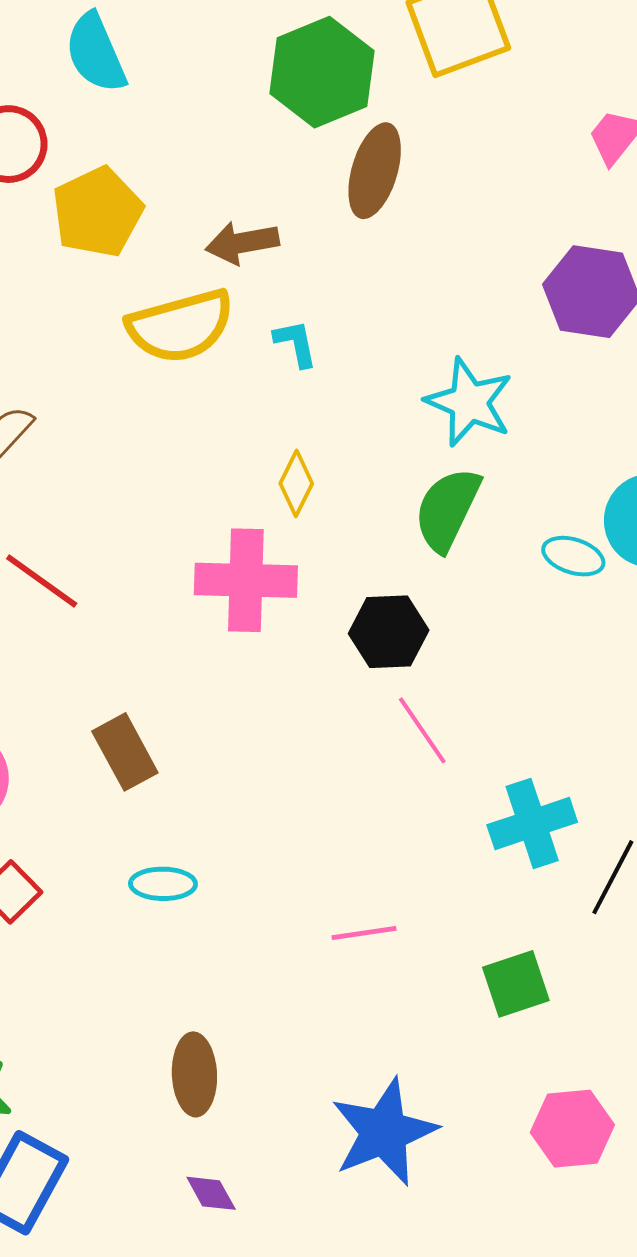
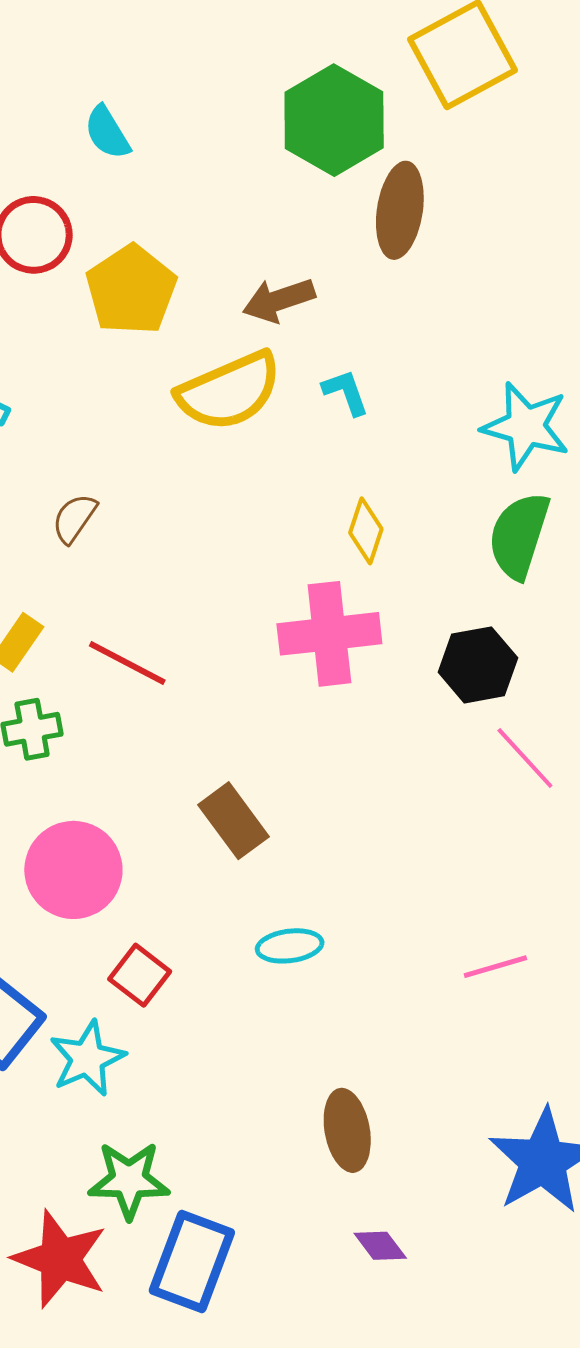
cyan semicircle: (96, 53) -> (107, 132), size x0.7

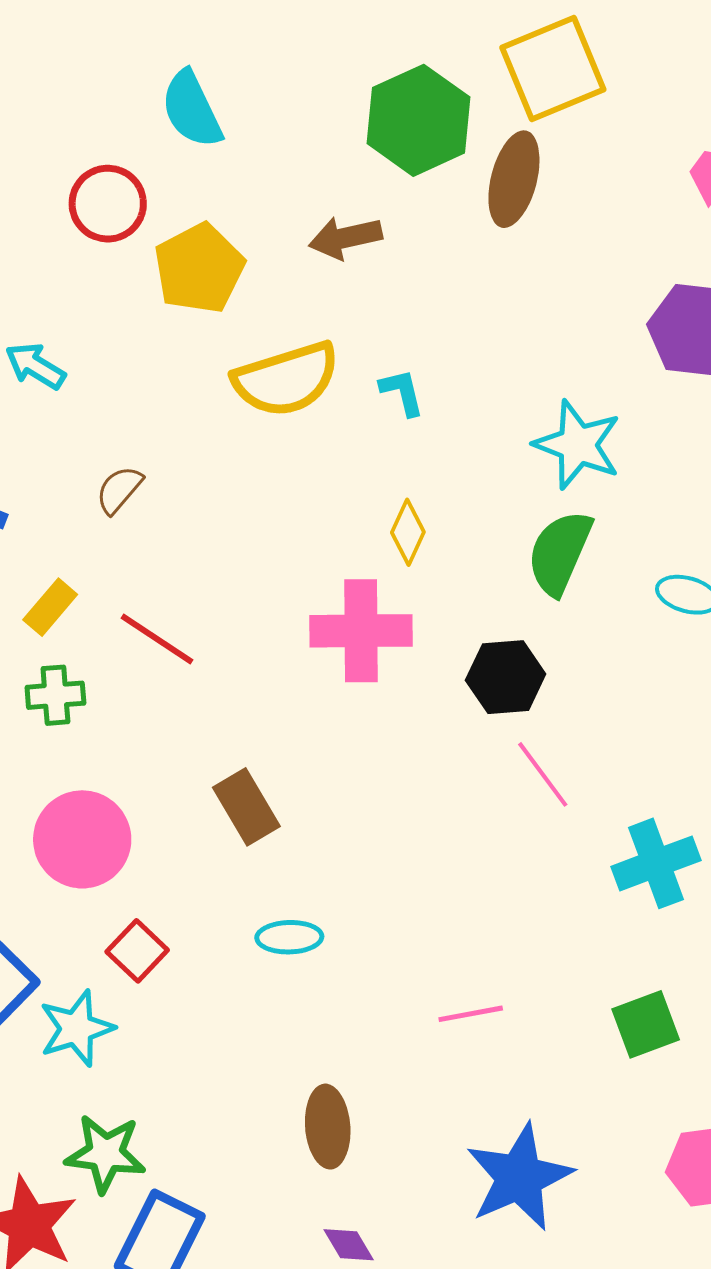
cyan semicircle: (107, 132) -> (192, 109), size x1.4
brown ellipse: (400, 210) -> (514, 179), moved
brown arrow: (279, 300) -> (345, 238), moved
pink line: (495, 967) -> (471, 1014), moved

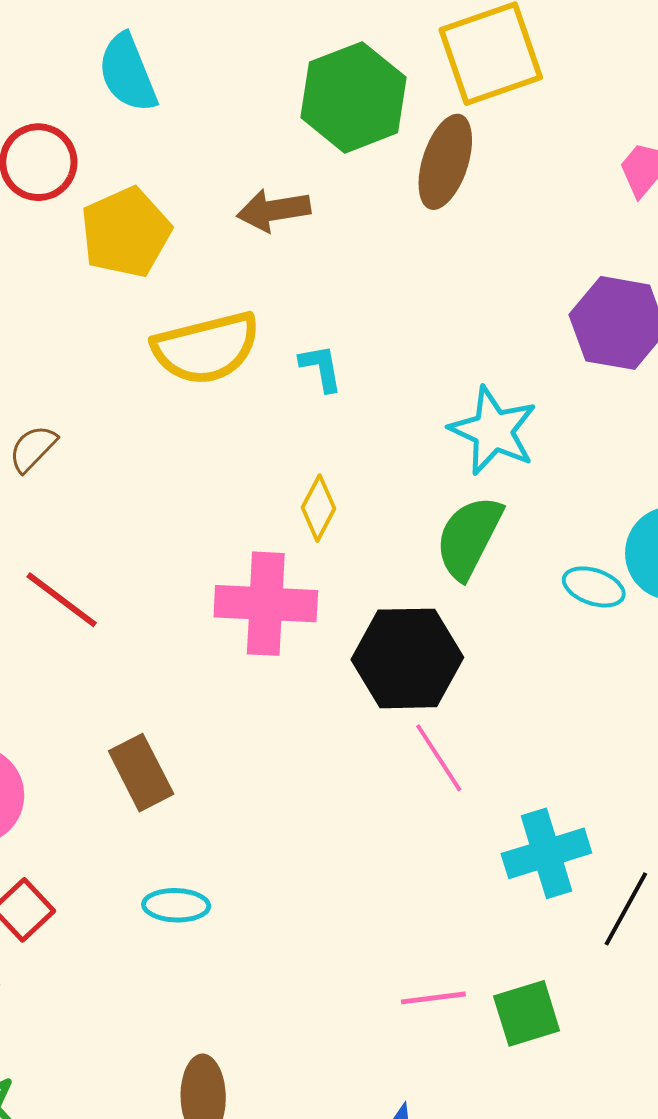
black hexagon: (506, 677) -> (407, 658), size x1.4
pink line: (471, 1014) -> (433, 998), moved

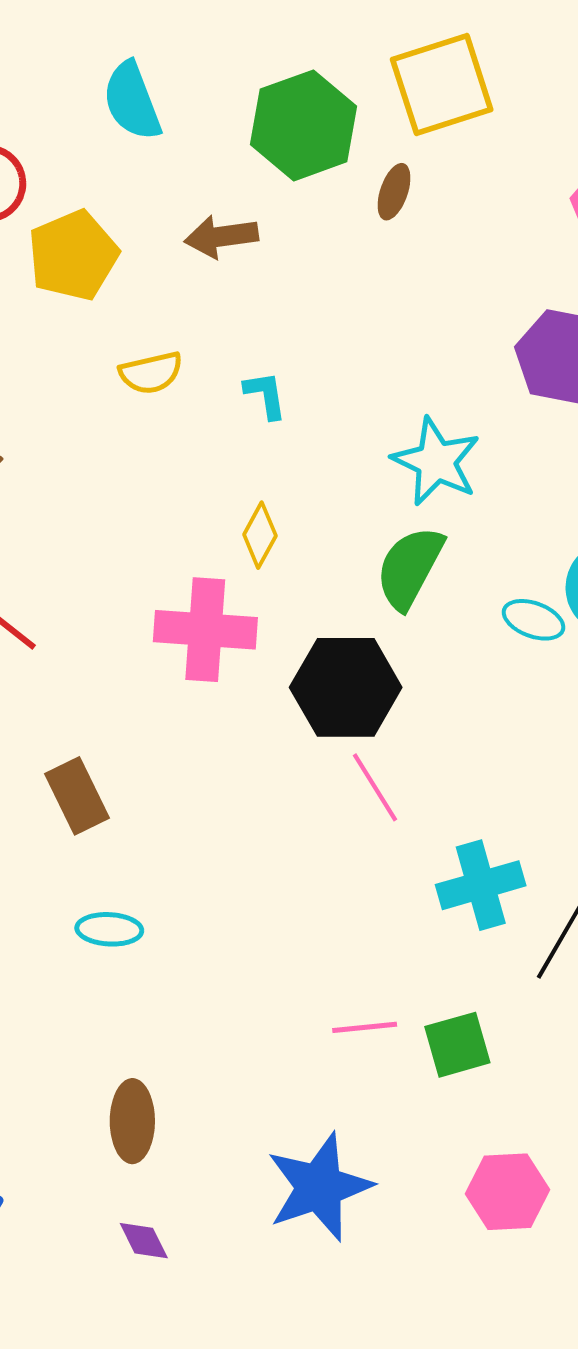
cyan semicircle: (128, 73) -> (132, 101), moved
brown ellipse: (445, 162) -> (394, 192), size x0.6
yellow semicircle: (206, 348) -> (151, 373), size x0.6

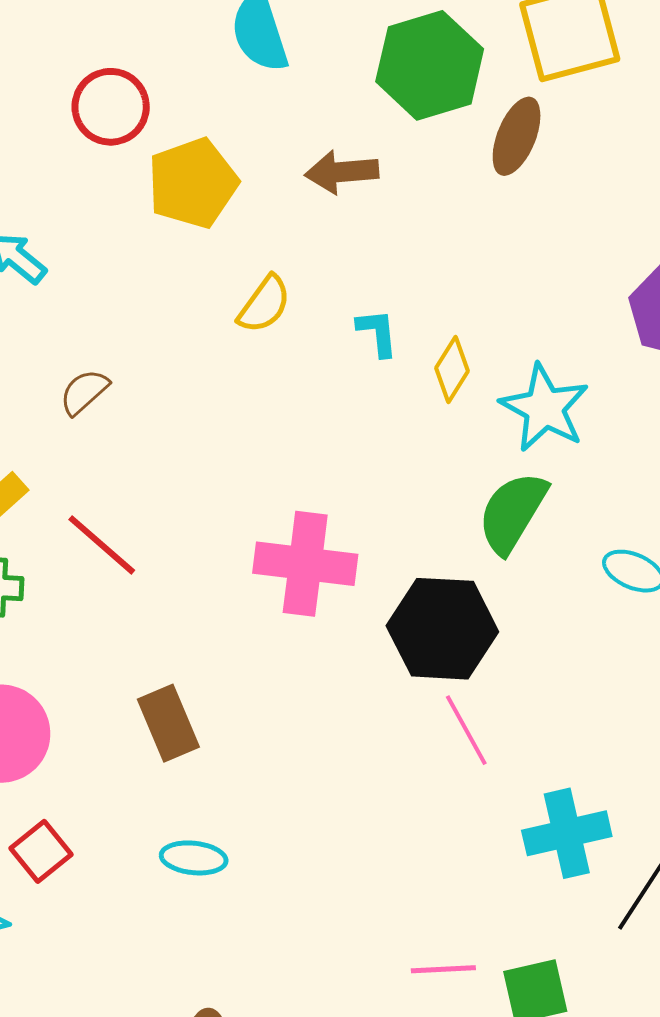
brown ellipse: (394, 192) -> (517, 136), size x1.4
yellow semicircle: (151, 373) -> (264, 304), turned -44
yellow diamond: (260, 535) -> (452, 369), moved

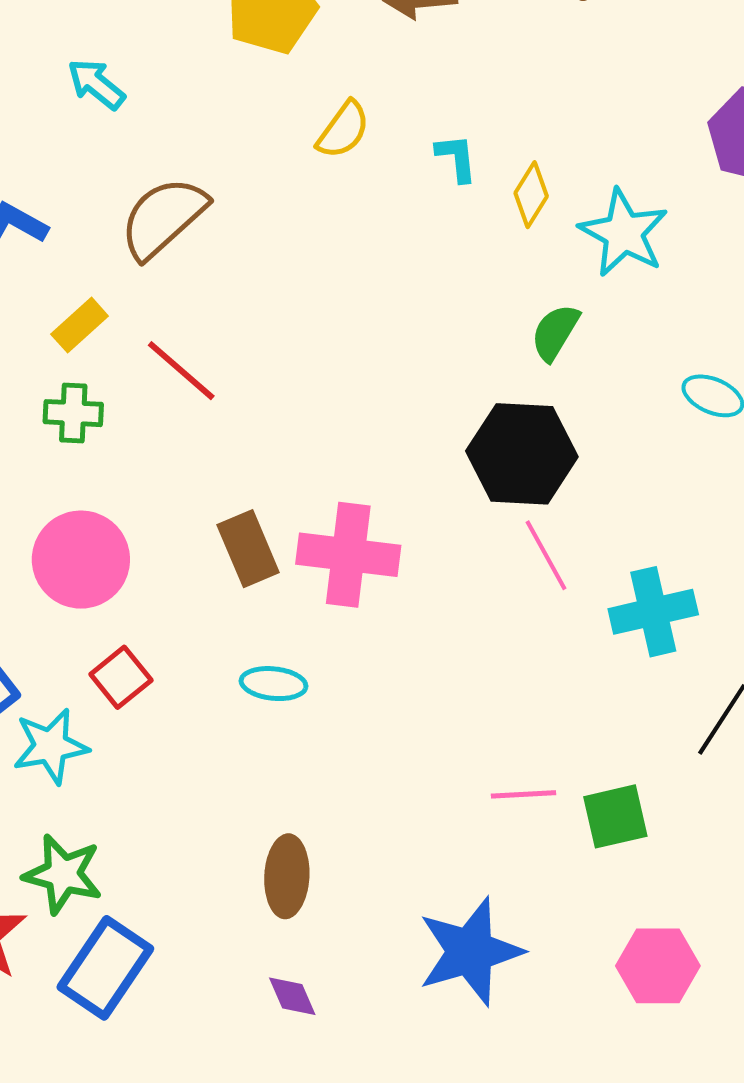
brown semicircle: (84, 392) -> (163, 218), size x1.8
green semicircle: (512, 512) -> (555, 332), moved, size x0.7
pink cross: (305, 564) -> (348, 555), moved
cyan cross: (567, 833) -> (653, 612), moved

